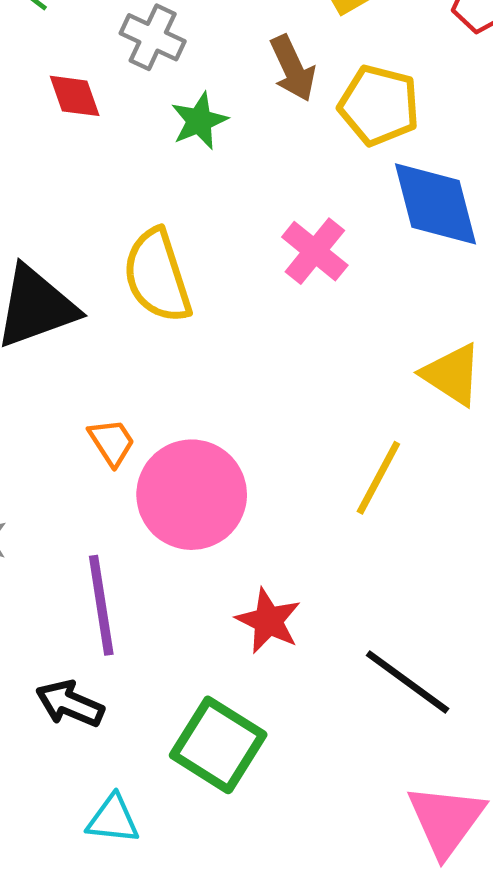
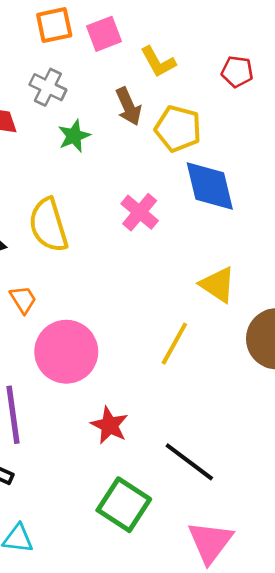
orange trapezoid: (112, 442) -> (23, 300), moved
green square: (218, 745) -> (124, 505), moved

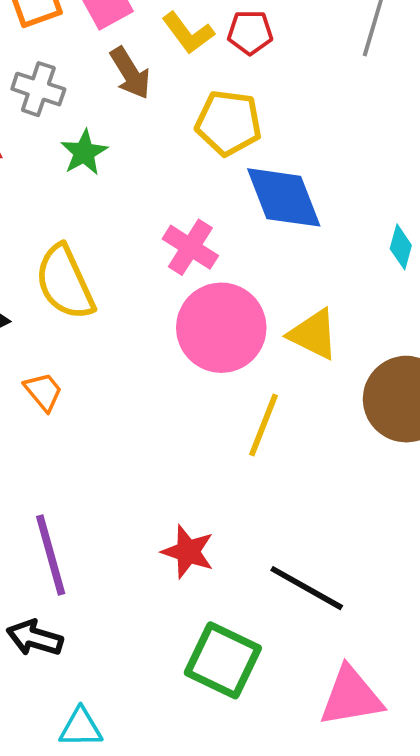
red pentagon: (237, 72) -> (250, 32), moved
brown arrow: (129, 106) -> (130, 73), moved
pink circle: (66, 352) -> (221, 328), moved
pink triangle: (210, 542) -> (351, 697), turned 51

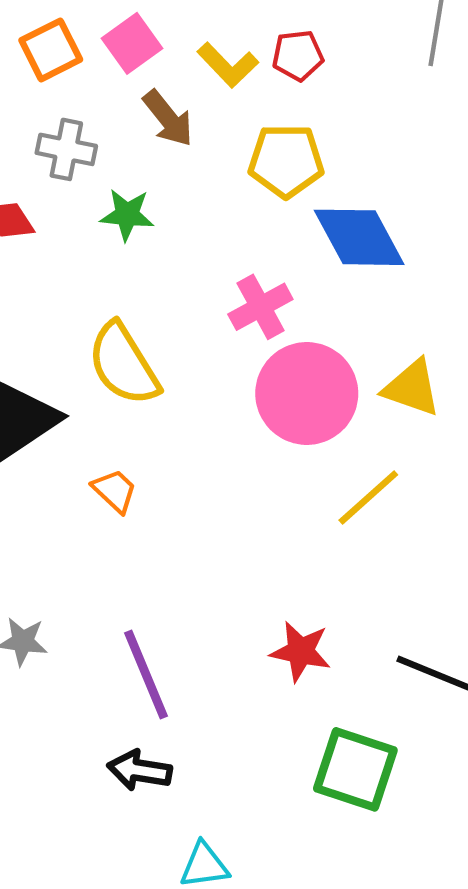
green star: (84, 152) -> (127, 215), turned -30
pink cross: (190, 247) -> (260, 307), turned 36
yellow line: (264, 425) -> (368, 497), turned 34

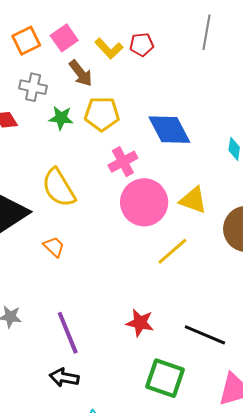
yellow pentagon: (286, 161) -> (102, 114), moved

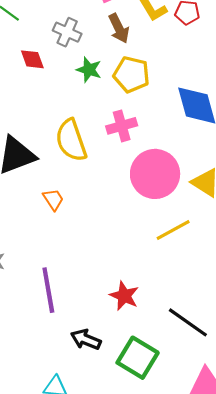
pink cross: (123, 162) -> (122, 126), moved
black arrow: (64, 378) -> (86, 339), moved

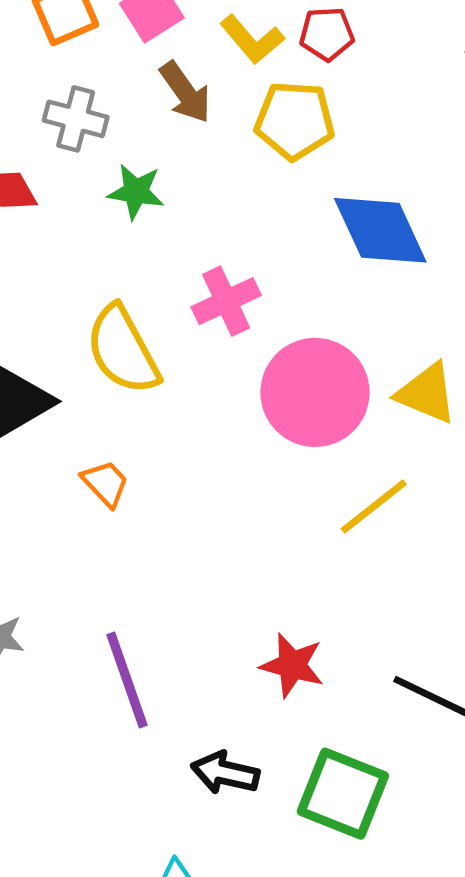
yellow pentagon: (131, 74) -> (295, 121), moved

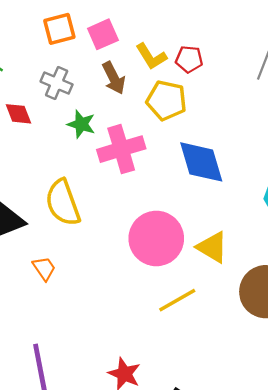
pink cross: (226, 301) -> (121, 149), moved, size x1.4

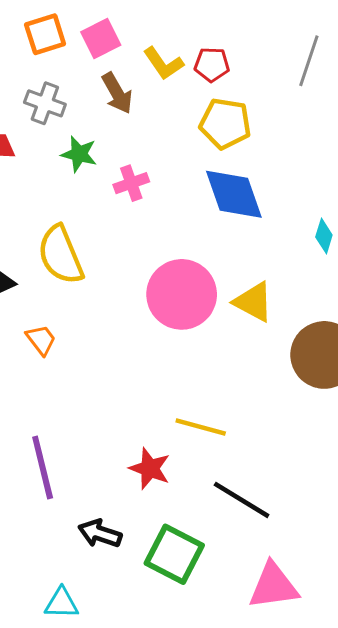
yellow pentagon: (166, 100) -> (225, 124), moved
pink cross: (121, 149) -> (131, 183), size x0.6
yellow line: (177, 300) -> (201, 427), moved, turned 48

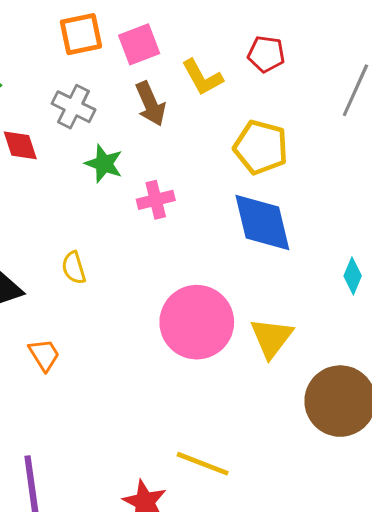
red pentagon: (212, 64) -> (266, 54), moved
yellow semicircle: (61, 255) -> (74, 268), size x0.5
yellow triangle: (253, 302) -> (271, 338), turned 33

